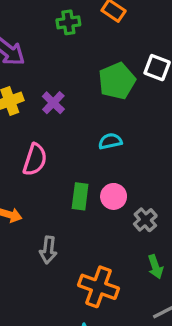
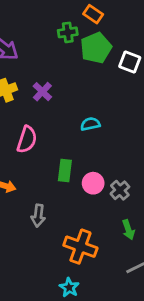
green cross: (68, 22) -> (68, 32), moved
green pentagon: (117, 81) -> (96, 48), moved
pink circle: (114, 196) -> (93, 183), moved

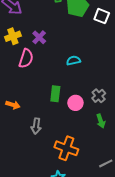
pink semicircle: (27, 140) -> (26, 58), moved
gray cross: (120, 190) -> (99, 96), moved
green arrow: (128, 230) -> (101, 121), moved

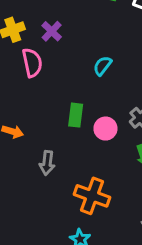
pink semicircle: (26, 58) -> (32, 63), turned -30
cyan semicircle: (73, 60) -> (102, 66), turned -40

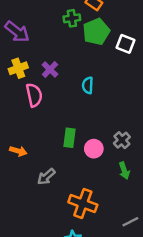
cyan semicircle: (102, 66) -> (88, 85), moved, turned -35
gray arrow: (47, 163) -> (46, 177), turned 42

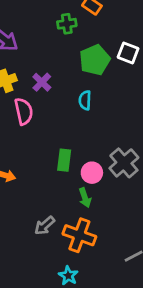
green pentagon: (96, 32) -> (95, 60), moved
gray cross: (122, 140) -> (124, 163), size x1.5
green arrow: (124, 171) -> (85, 198), moved
gray arrow: (46, 177) -> (45, 226), moved

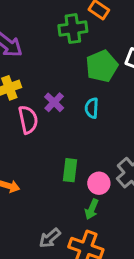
green cross: (67, 24) -> (73, 29), size x1.4
purple cross: (42, 82) -> (54, 102), moved
green arrow: (85, 198) -> (92, 209), turned 42

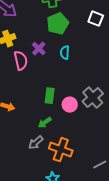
green pentagon: (102, 66) -> (58, 24), moved
green arrow: (92, 209) -> (45, 123), moved, turned 32

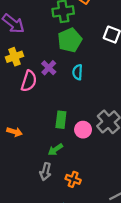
pink semicircle: (21, 61) -> (29, 81), turned 30
gray arrow: (36, 143) -> (45, 172), turned -35
orange cross: (61, 150) -> (73, 179), size x0.6

